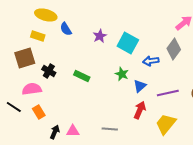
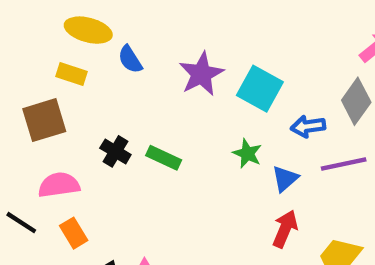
purple star: (100, 36) -> (201, 74), size x1.5
black cross: (49, 71) -> (115, 151), moved
purple line: (168, 93) -> (344, 164), moved

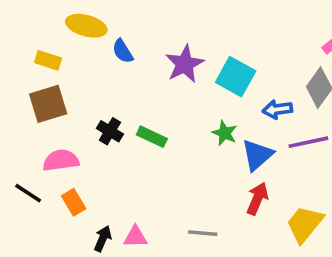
yellow rectangle: (71, 74) -> (48, 60), moved
blue triangle: (285, 179) -> (257, 155), size x1.4

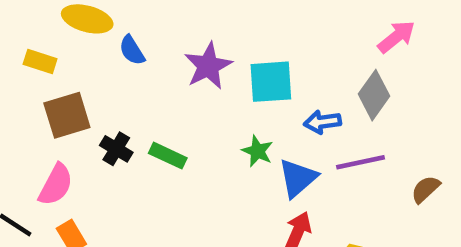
cyan square: (236, 77) -> (271, 82), turned -33
brown square: (48, 104) -> (67, 115), moved
pink semicircle: (61, 160) -> (56, 185), turned 126

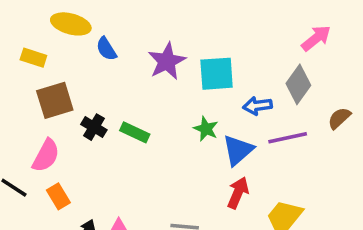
brown semicircle: (425, 189) -> (339, 118), moved

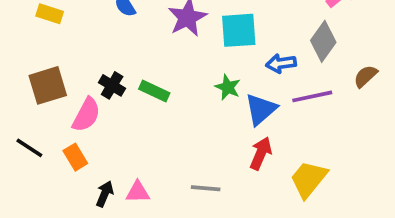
brown square: (55, 100) -> (48, 85), moved
pink semicircle: (46, 156) -> (86, 115), moved

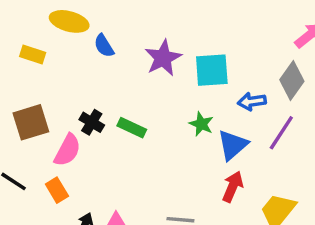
purple line: (312, 96) -> (281, 133), turned -45

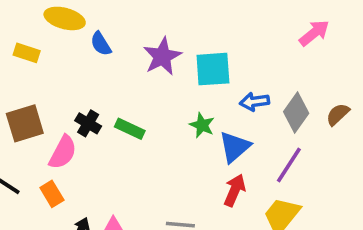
gray diamond: (292, 81) -> (296, 113), moved
purple line: (281, 133) -> (289, 165), moved

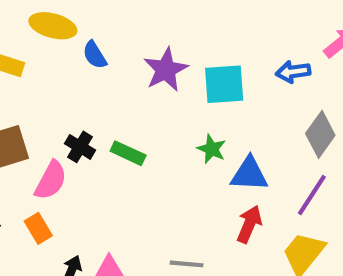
blue arrow: (255, 102) -> (293, 72), moved
blue triangle: (235, 147) -> (249, 174), turned 44

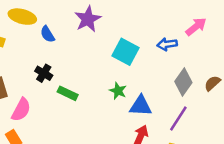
purple star: (166, 70) -> (88, 19), moved
cyan square: (224, 84) -> (126, 52), turned 32
black cross: (80, 147) -> (44, 73), moved

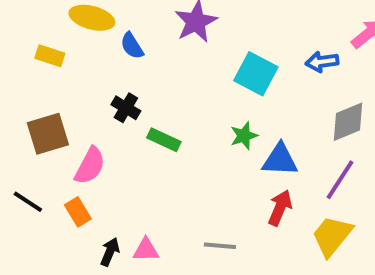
gray diamond: (183, 82) -> (348, 122), turned 32
green star: (118, 91) -> (244, 136), turned 30

